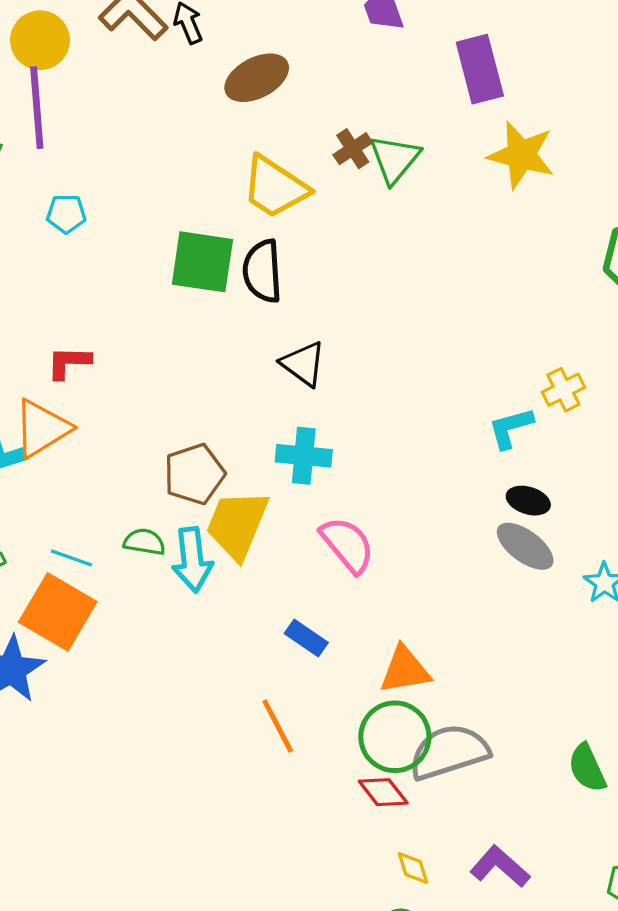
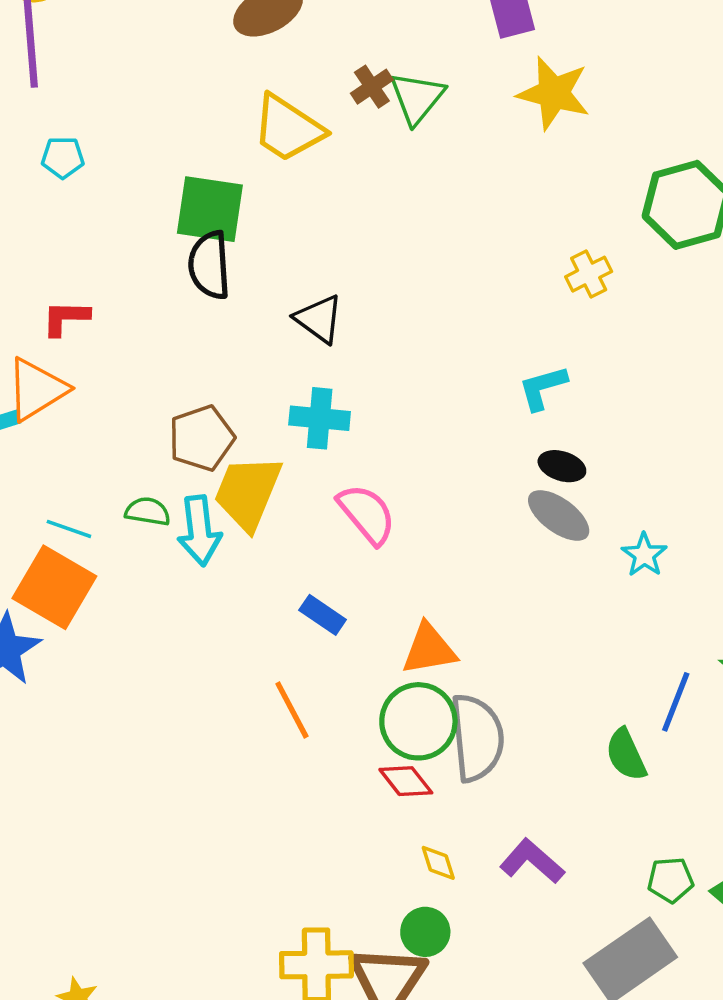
black semicircle: (262, 271) -> (209, 265), moved
yellow cross: (563, 390) -> (589, 274), moved
gray semicircle: (449, 752) -> (477, 738), turned 102

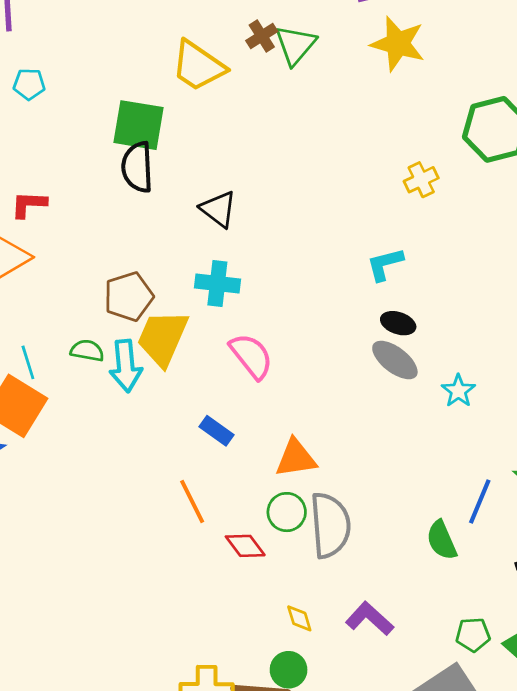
cyan line: (69, 529) -> (28, 362), turned 52
green circle: (418, 721) -> (287, 512), size x0.7
red diamond: (406, 781) -> (245, 546), moved

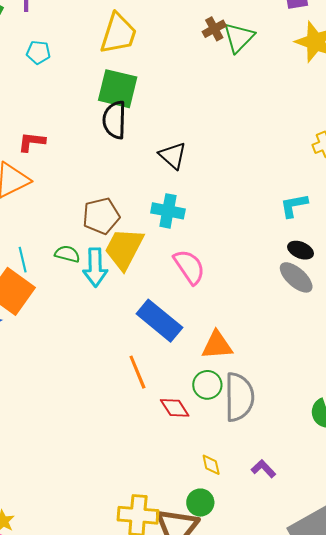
yellow trapezoid: (198, 66) -> (118, 34), moved, turned -111
blue rectangle: (217, 431) -> (159, 321), size x1.8
purple L-shape: (370, 619) -> (263, 469), size x0.7

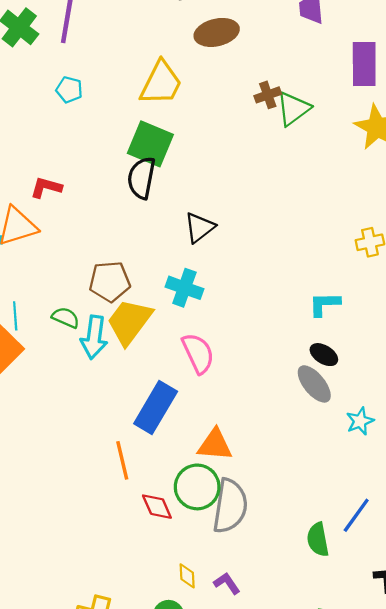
black triangle: (173, 156) -> (199, 227), turned 32
blue rectangle: (159, 321) -> (156, 407), turned 72
green circle: (207, 385) -> (197, 487), size x1.4
purple L-shape: (263, 469) -> (227, 583), moved

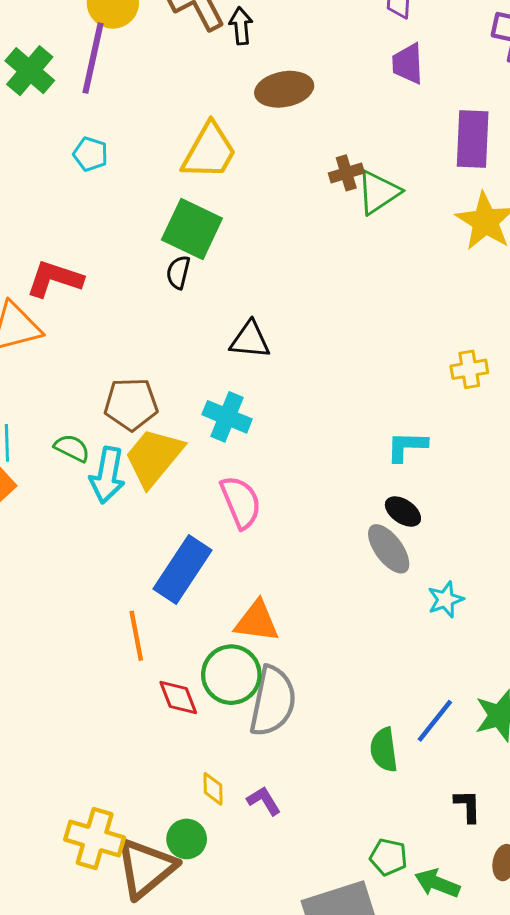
black semicircle: (141, 178) -> (178, 272), size x0.6
red L-shape: (46, 187) -> (55, 279), size x1.4
black triangle: (199, 227) -> (250, 340), turned 40

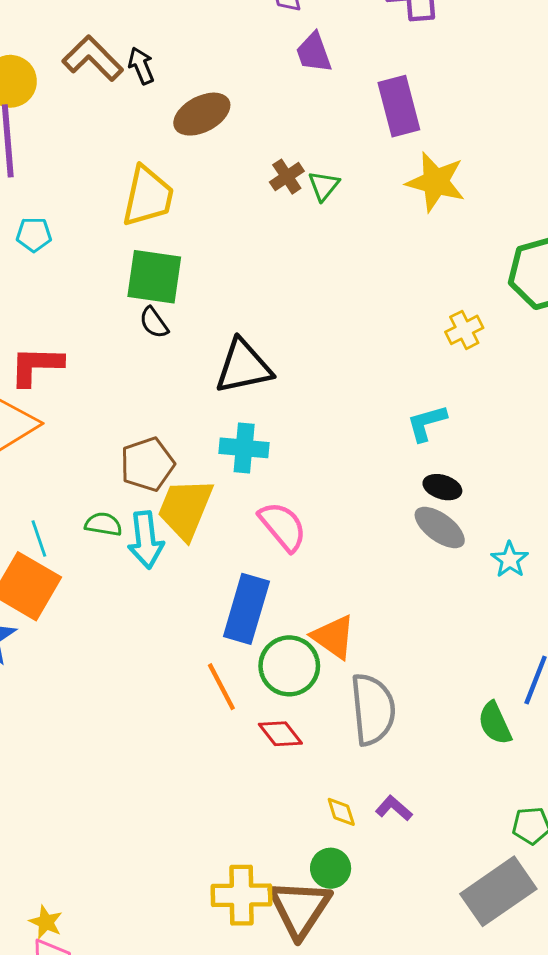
green triangle: (379, 192) -> (324, 186), size x0.7
black semicircle: (178, 272) -> (154, 323), turned -32
black triangle: (250, 340) -> (243, 367), size x1.4
orange triangle: (257, 621) -> (334, 637), turned 45
green circle: (231, 675) -> (289, 666), moved

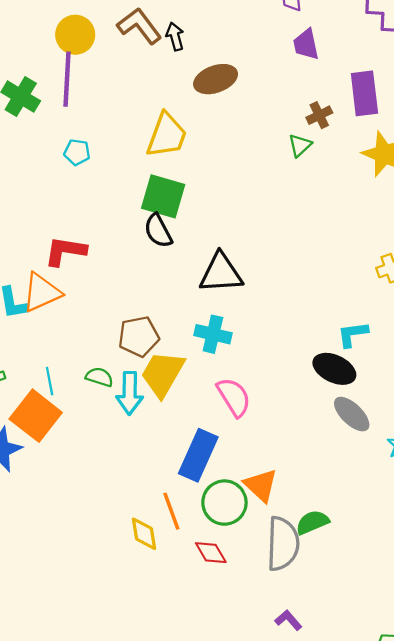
brown cross: (287, 177) -> (319, 115), moved
black semicircle: (154, 323) -> (158, 231), size x1.4
black ellipse: (442, 487) -> (334, 369), moved, size x1.5
green semicircle: (495, 723) -> (312, 522), moved, turned 84
yellow diamond: (341, 812) -> (144, 534), moved, size x1.4

